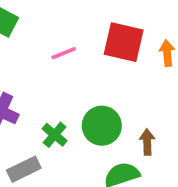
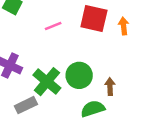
green cross: (55, 135) -> (47, 82), size x1.6

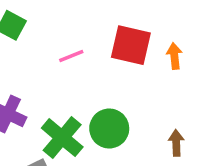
brown arrow: (110, 87) -> (176, 143), moved

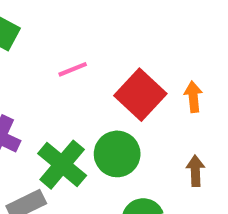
red square: (131, 45) -> (140, 95), moved, turned 30
orange arrow: (174, 56) -> (193, 97), moved

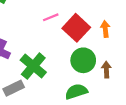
pink line: (73, 69) -> (51, 17), moved
green circle: (117, 154) -> (83, 60), moved

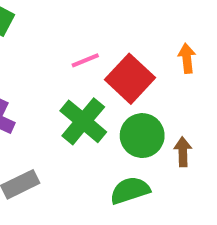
orange arrow: (105, 29) -> (187, 58), moved
green cross: (33, 66) -> (83, 121), moved

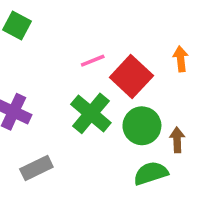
green semicircle: (130, 190) -> (151, 173), moved

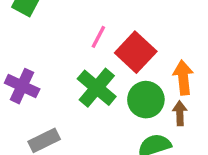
orange arrow: (181, 59) -> (183, 78), moved, size x1.4
pink line: (93, 61) -> (98, 37), turned -40

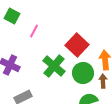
pink line: (98, 37) -> (34, 31), moved

